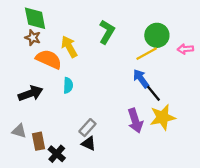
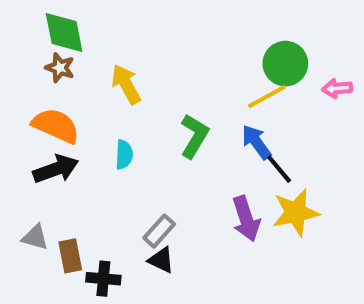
green L-shape: (107, 32) -> (194, 136), moved
orange semicircle: (49, 59) -> (56, 126), moved
black cross: (57, 154) -> (103, 279), turned -36

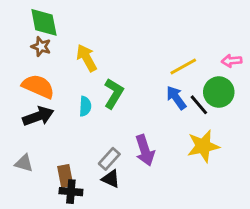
green circle: (285, 64) -> (219, 92), moved
green L-shape: (194, 136) -> (114, 93), moved
black line: (279, 169) -> (199, 105), moved
purple arrow: (246, 219) -> (145, 150), moved
brown rectangle: (70, 256) -> (65, 176), moved

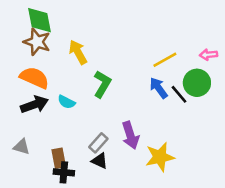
brown star: (41, 47) -> (37, 42), size x1.5
cyan semicircle: (85, 106) -> (66, 102), moved, turned 114
yellow star: (203, 146) -> (160, 157), moved

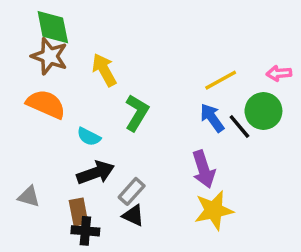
black arrow: (34, 105) -> (96, 173), moved
purple arrow: (130, 135) -> (204, 169), moved

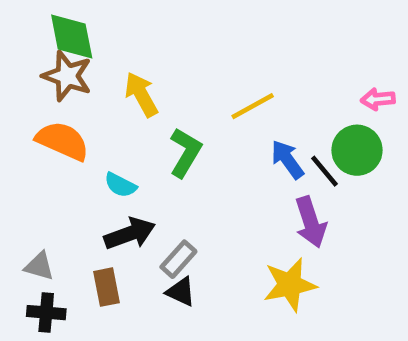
yellow line: (221, 80) -> (253, 106), moved
purple arrow: (204, 169) -> (311, 222), moved
black cross: (85, 231) -> (46, 313), moved

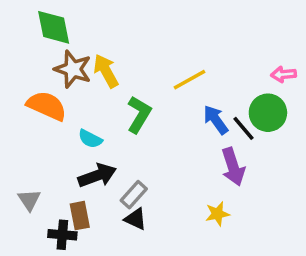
brown star: (67, 76) -> (73, 69), moved
gray triangle: (39, 266) -> (29, 200), turned 40
yellow star: (290, 285) -> (217, 214), size x0.6
black cross: (46, 313) -> (62, 235), moved

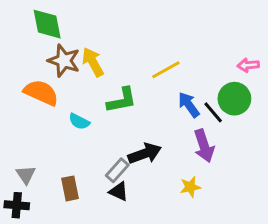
green L-shape: (139, 114) -> (122, 100), turned 48
black arrow: (97, 175) -> (145, 153), moved
black cross: (62, 235) -> (17, 205), moved

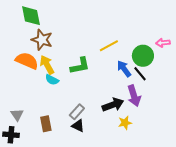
yellow arrow: (93, 62) -> (47, 65), moved
green circle: (234, 99) -> (143, 56), moved
black arrow: (145, 153) -> (113, 105), moved

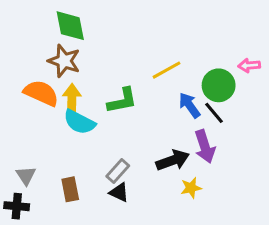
green diamond: (31, 16) -> (70, 26), moved
yellow arrow: (47, 65) -> (72, 99), turned 30
cyan semicircle: (52, 80) -> (79, 122), size x1.5

